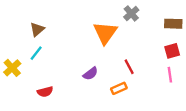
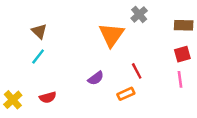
brown triangle: (37, 29) -> (39, 31), turned -35
yellow cross: (12, 68) -> (13, 100), moved

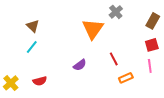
brown rectangle: (184, 25) -> (153, 21), turned -63
orange rectangle: (126, 94) -> (126, 78), moved

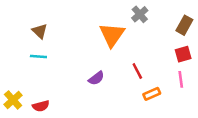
cyan line: (32, 47) -> (38, 57), turned 56
red semicircle: (40, 81) -> (41, 106), moved

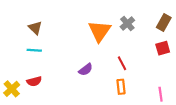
gray cross: (140, 14) -> (127, 24), moved
pink line: (181, 79) -> (161, 94), moved
orange rectangle: (152, 94) -> (121, 87), moved, turned -72
red semicircle: (41, 106) -> (34, 81), moved

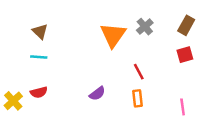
purple semicircle: (86, 70) -> (97, 94), moved

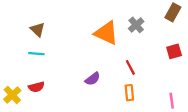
brown rectangle: (186, 25) -> (173, 12), moved
orange triangle: (113, 35) -> (106, 33), turned -40
purple semicircle: (97, 94) -> (93, 79), moved

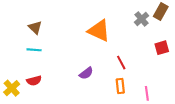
gray cross: (136, 25) -> (142, 19), moved
pink line: (172, 101) -> (147, 93), moved

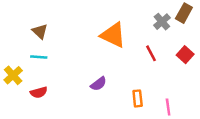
red square: (162, 48) -> (185, 55), turned -32
red line: (121, 63) -> (151, 53), moved
yellow cross: (12, 88) -> (13, 75), moved

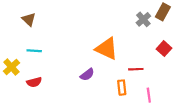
brown triangle: (40, 31) -> (29, 19), moved
orange triangle: (113, 35) -> (107, 49), moved
red line: (151, 53) -> (136, 69), moved, turned -64

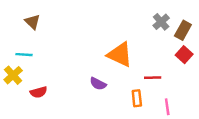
brown rectangle: (163, 12) -> (183, 30), moved
cyan line: (34, 51) -> (24, 55), moved
purple semicircle: (87, 75) -> (98, 84), turned 64

